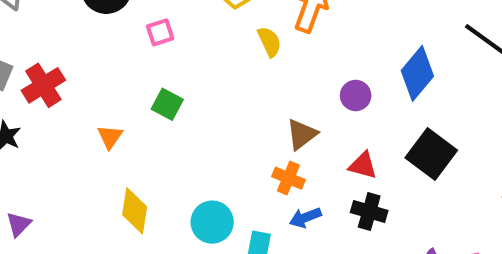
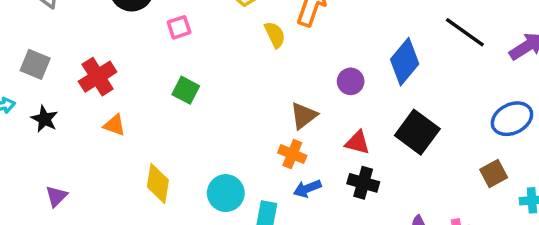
red cross: (43, 85) -> (98, 77), moved
orange triangle: (110, 137) -> (114, 125), moved, turned -45

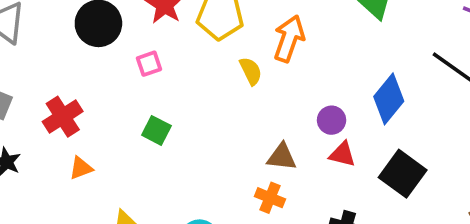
brown triangle: (304, 116) -> (282, 157), turned 44
orange triangle: (114, 125) -> (81, 168), turned -40
red triangle: (357, 142) -> (342, 154), moved

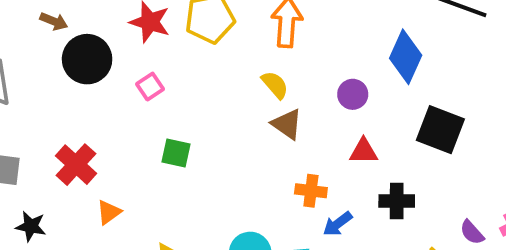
yellow semicircle: (251, 71) -> (275, 85), moved
red triangle: (342, 154) -> (364, 151), moved
brown triangle: (282, 157) -> (287, 124), moved, turned 44

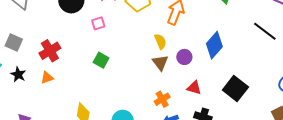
blue diamond: (406, 57) -> (214, 45), moved
purple circle: (353, 94) -> (184, 57), moved
orange cross: (311, 191) -> (162, 99), turned 35
orange triangle: (109, 212) -> (47, 78), moved

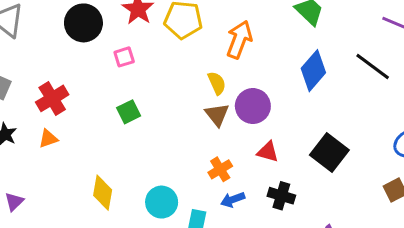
blue diamond: (214, 45) -> (313, 71), moved
purple circle: (184, 57) -> (253, 106), size x1.5
green square: (101, 60) -> (129, 112), turned 35

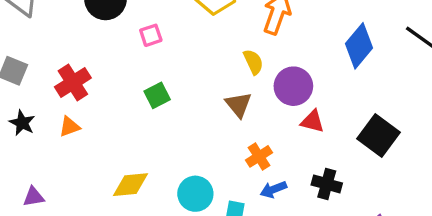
brown triangle: (217, 115) -> (239, 105), moved
red triangle: (268, 152) -> (312, 121), moved
yellow diamond: (103, 193) -> (130, 185), turned 76
purple triangle: (14, 202) -> (33, 197), turned 36

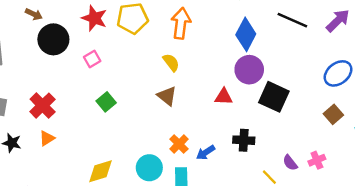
purple circle: (293, 86) -> (249, 70), moved
orange cross: (259, 156) -> (179, 144), moved

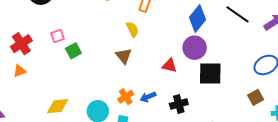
pink square: (92, 59) -> (58, 36), moved
black square: (274, 97) -> (210, 74), turned -35
black cross: (244, 140) -> (179, 104), turned -30
blue arrow: (206, 152) -> (148, 97), moved

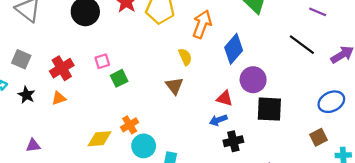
blue diamond: (197, 19) -> (234, 49), moved
orange cross: (126, 97) -> (130, 125), moved
blue arrow: (148, 97) -> (218, 120), moved

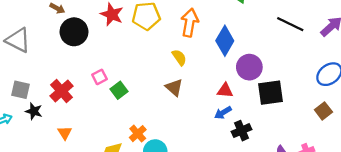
black star: (26, 95) -> (34, 111), moved
orange triangle: (59, 98) -> (65, 133), moved, turned -32

